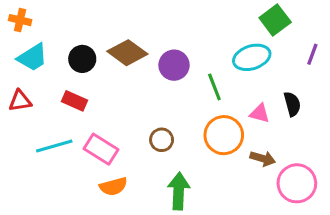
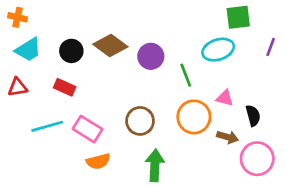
green square: (275, 20) -> (238, 17), turned 30
black semicircle: (292, 104) -> (253, 116), moved
brown circle: (162, 140) -> (140, 121), size x1.4

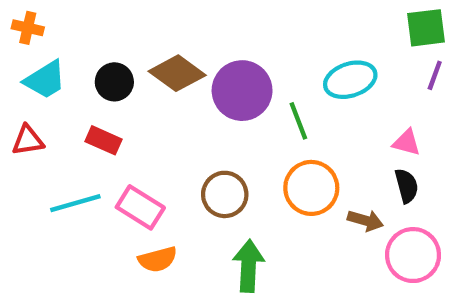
green square: (238, 17) -> (426, 28), moved
purple circle: (151, 56) -> (242, 91), size x1.4
pink triangle: (225, 98) -> (407, 142), moved

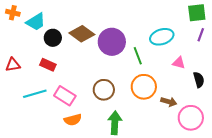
cyan trapezoid: (45, 80) -> (36, 22), moved
pink triangle: (407, 142) -> (179, 63), moved
black semicircle: (407, 186) -> (199, 80), moved

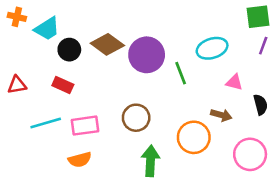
orange circle: (144, 87) -> (194, 137), moved
pink rectangle: (65, 96) -> (85, 126), turned -40
brown arrow: (169, 102) -> (221, 115), moved
orange semicircle: (73, 120) -> (80, 160), moved

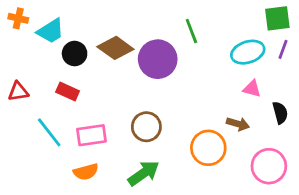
cyan ellipse: (212, 48) -> (248, 52), moved
green line: (181, 73) -> (191, 31), moved
cyan line: (46, 123) -> (49, 132), turned 68
green arrow: (151, 161) -> (144, 173), moved, turned 52

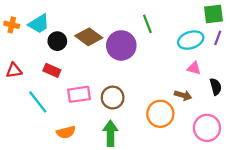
orange cross: (18, 18) -> (12, 25), moved
pink rectangle: (91, 135) -> (79, 94), moved
green arrow: (144, 173) -> (110, 133), turned -55

